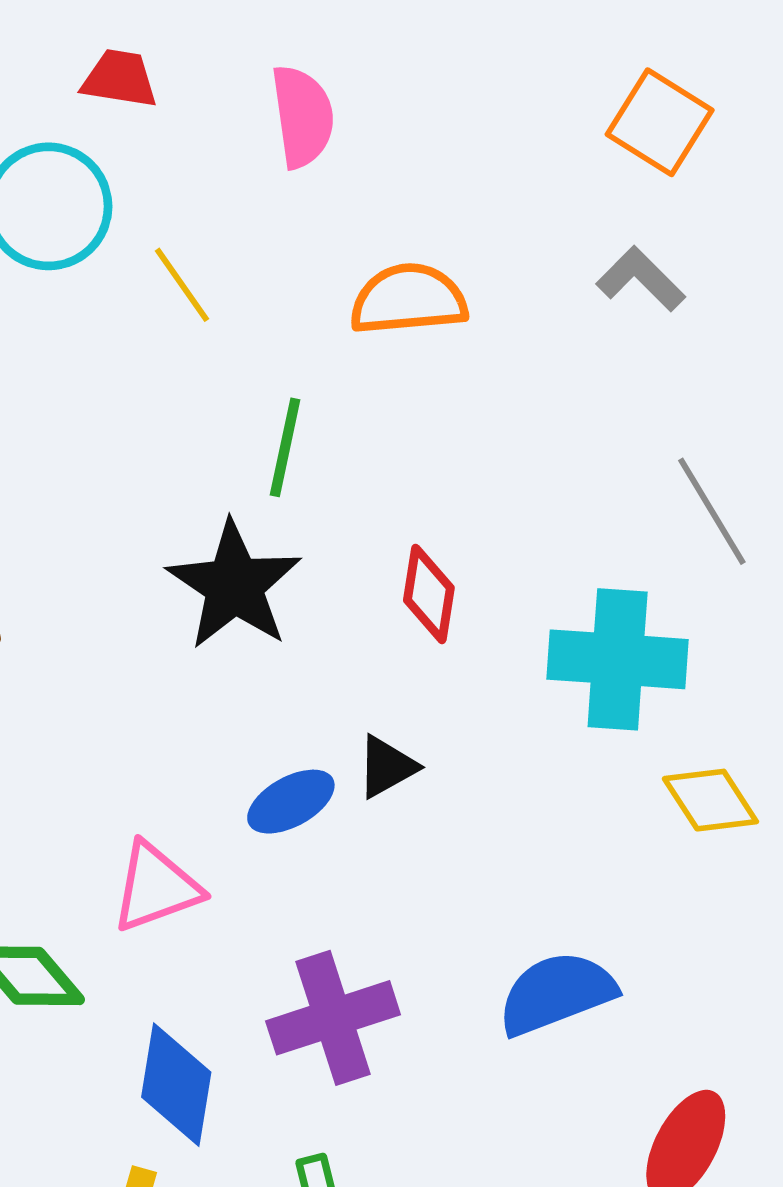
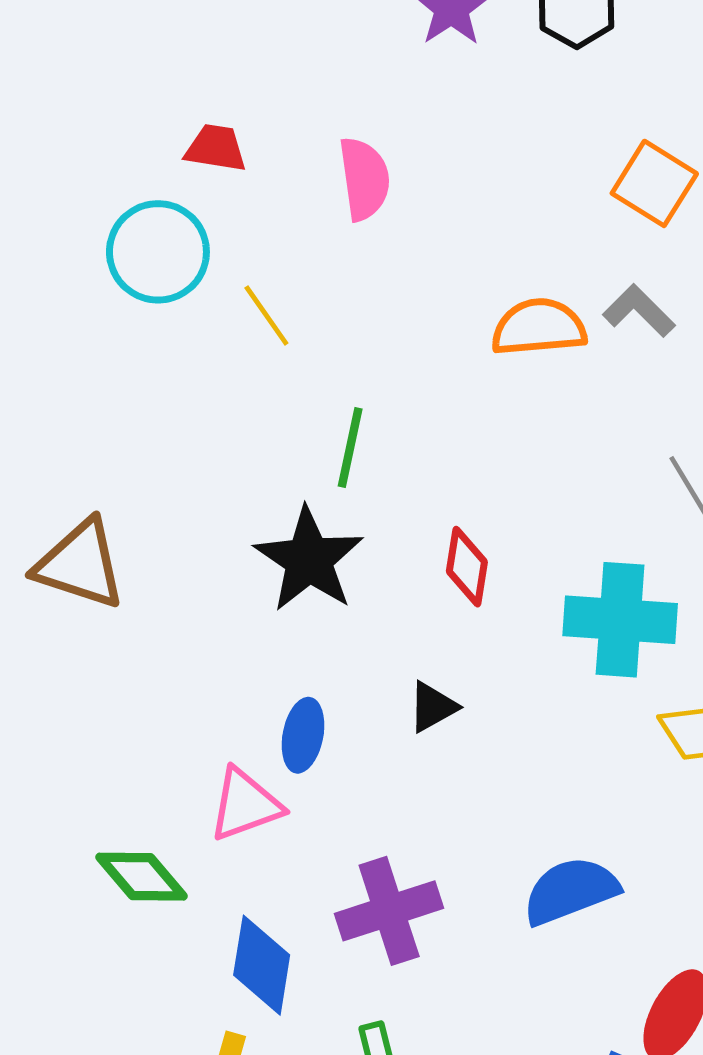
orange semicircle: (408, 299) -> (539, 327), moved
blue ellipse: (291, 802) -> (303, 735), moved, turned -50

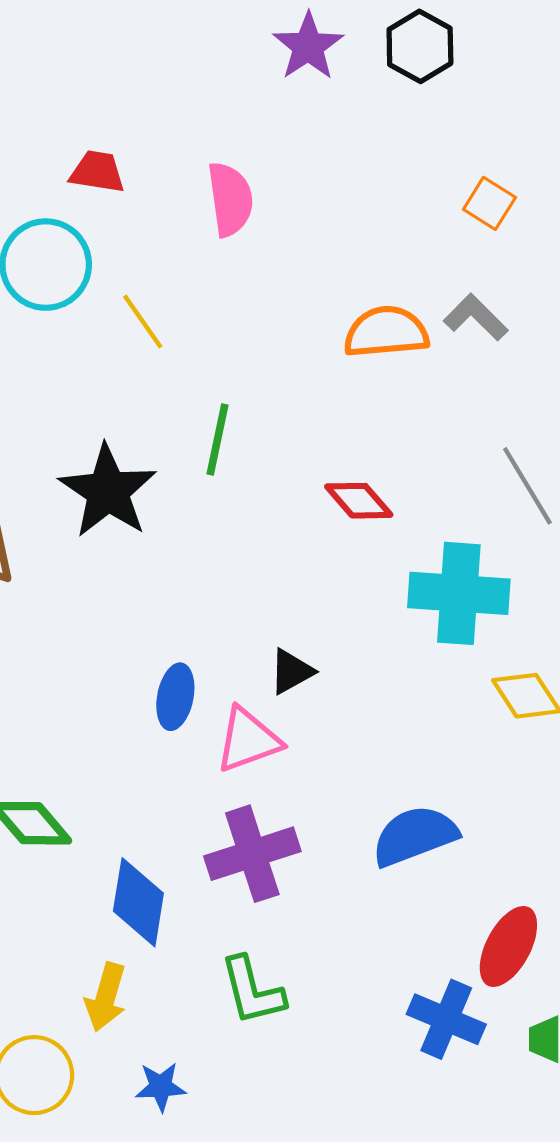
orange square: (654, 183) -> (489, 203), size x0.7
black star: (309, 560) -> (108, 491), moved
red diamond: (467, 567) -> (359, 501), moved, turned -50
pink triangle: (245, 805) -> (248, 740), moved

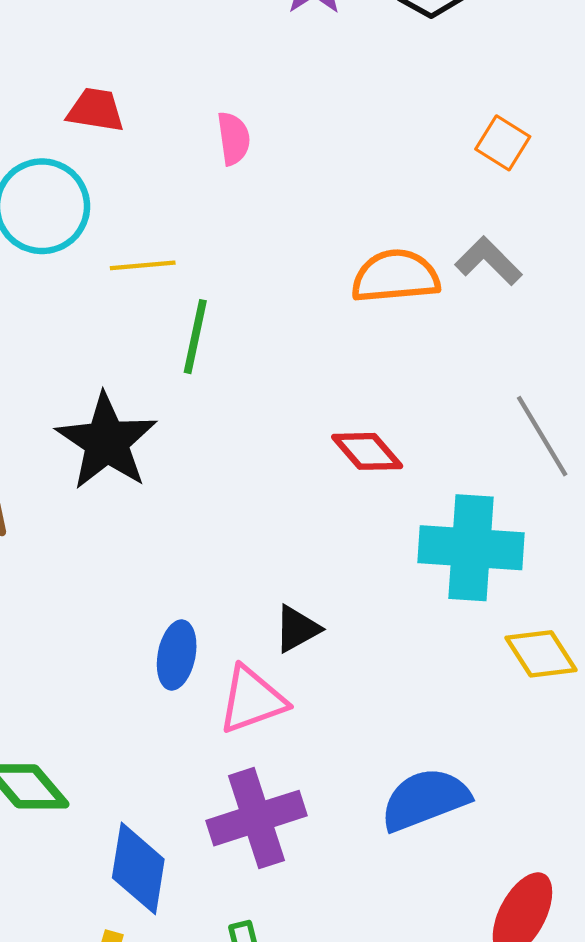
pink semicircle: (230, 199) -> (234, 138), size x0.7
yellow line: (143, 321) -> (143, 265), turned -60
green line: (218, 440) -> (195, 337), moved

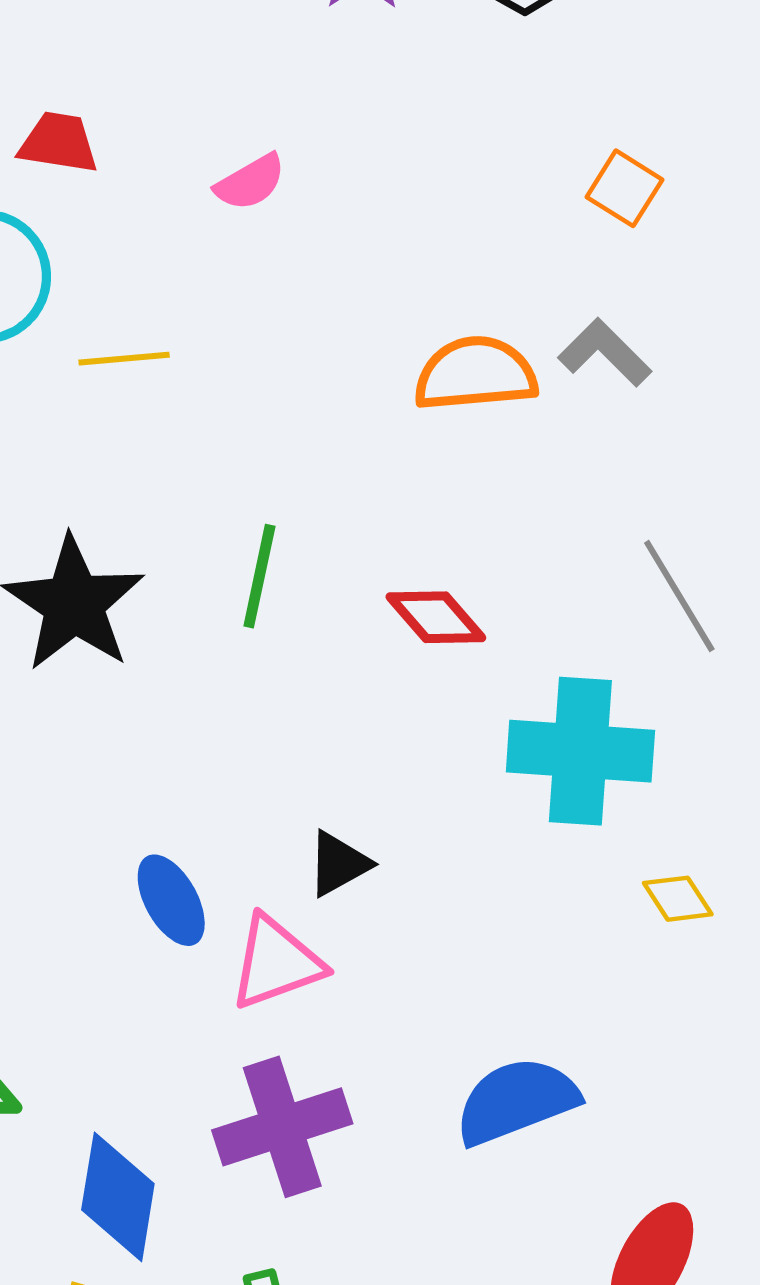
pink semicircle: (234, 138) -> (250, 182), turned 68
green line: (195, 337) -> (259, 576), moved
yellow diamond: (541, 654) -> (678, 899), size x0.7
blue ellipse: (177, 655) -> (171, 900), turned -40

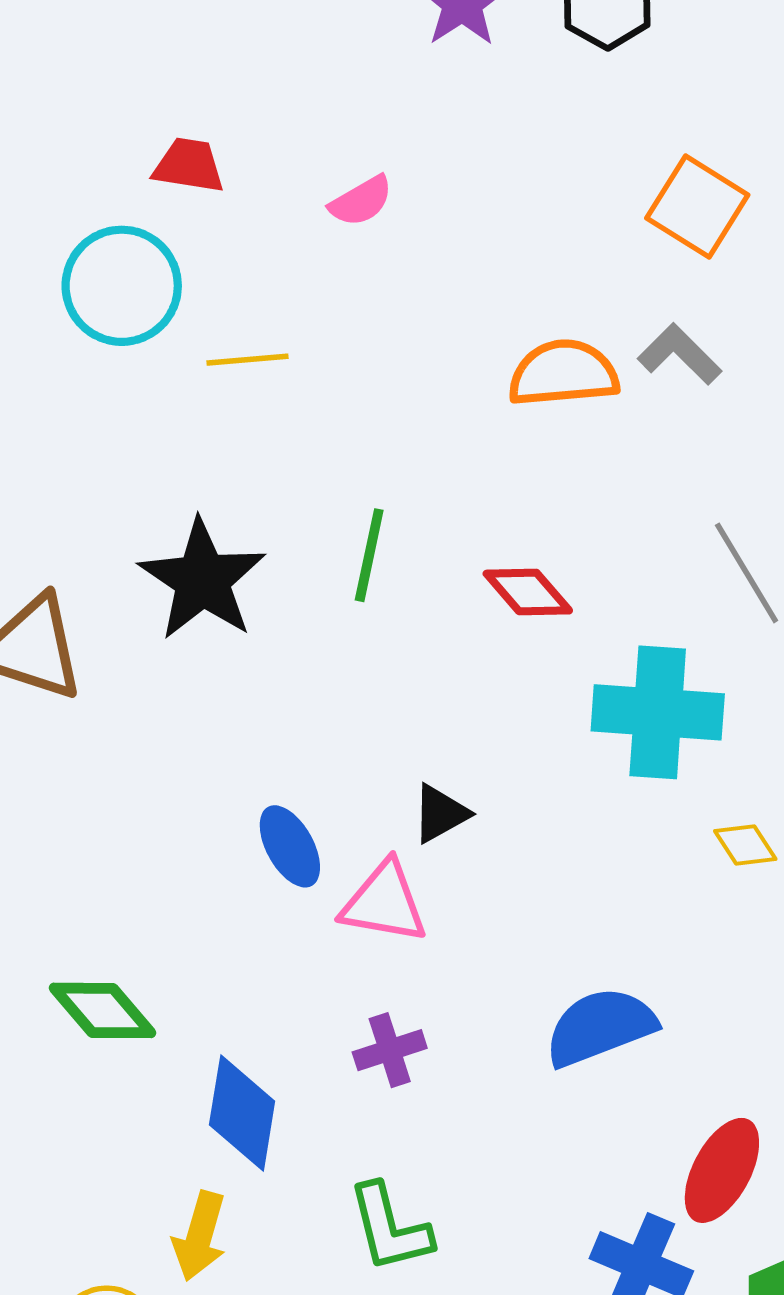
orange square: (625, 188) -> (697, 206), size x1.5
pink triangle: (276, 963) -> (384, 902), turned 30
purple cross: (282, 1127) -> (390, 1050), size x0.6

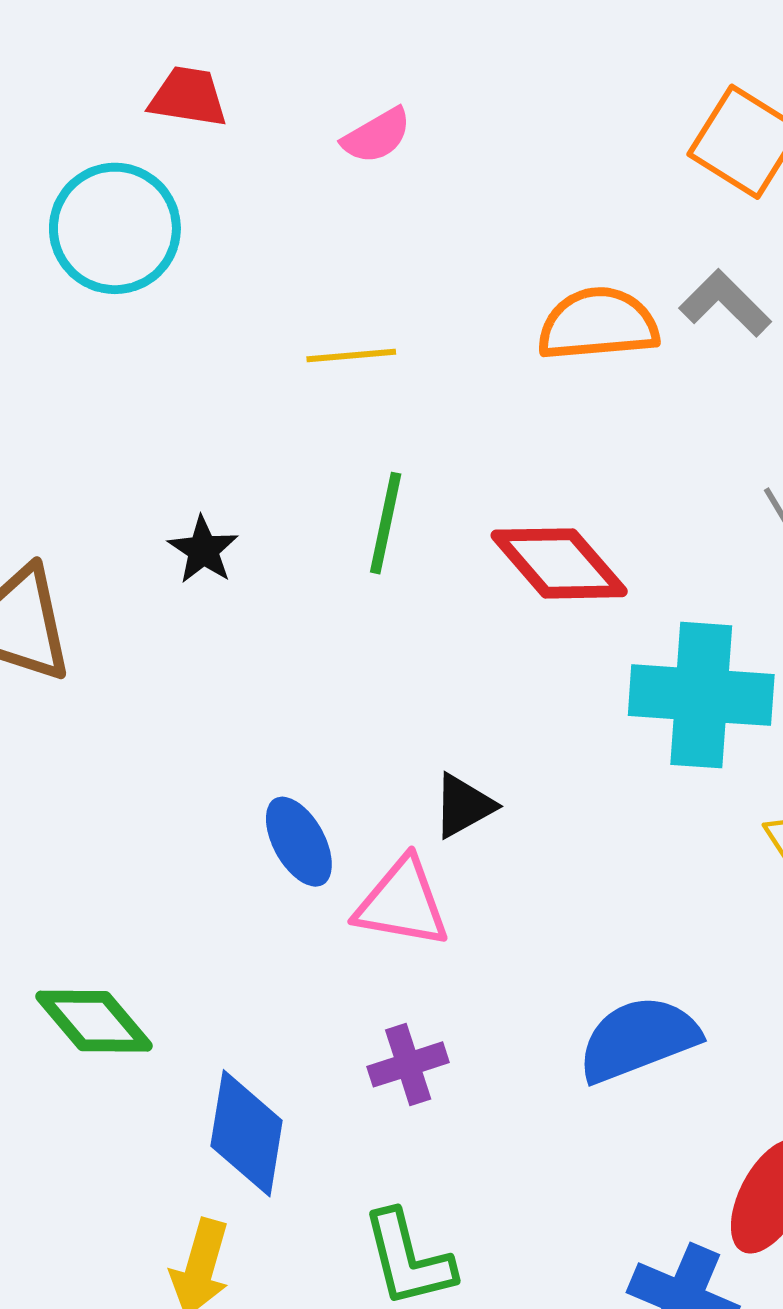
yellow line: (248, 360) -> (351, 356), moved
black star: (202, 580) -> (203, 550), size x0.5
red diamond: (528, 592) -> (559, 563), size x1.4

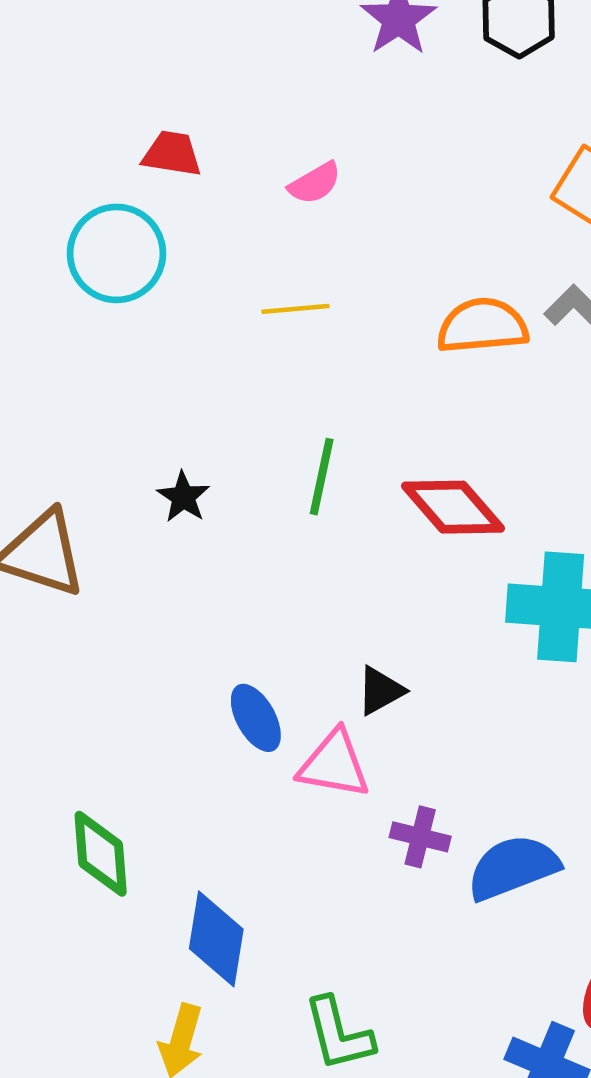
yellow line: (351, 356) -> (296, 309), moved
green diamond: (94, 1021) -> (101, 854), turned 36
purple cross: (408, 1064) -> (420, 837), moved, turned 32

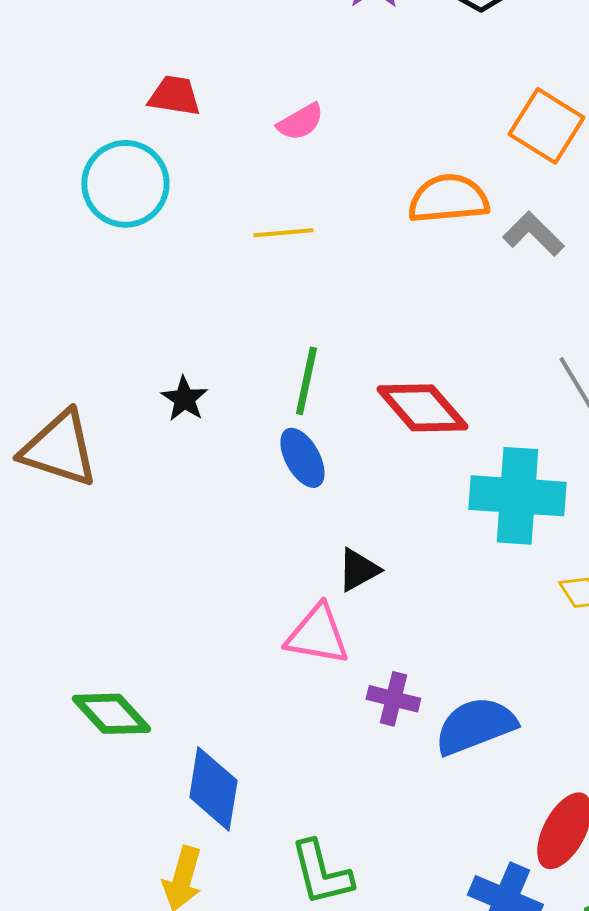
orange semicircle: (482, 326) -> (448, 199), moved
blue ellipse: (256, 718) -> (302, 458), moved
green diamond: (101, 854) -> (111, 714), turned -38

